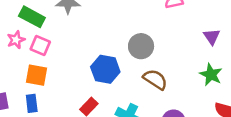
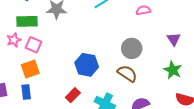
green rectangle: (32, 17) -> (27, 21), turned -30
gray circle: (141, 46) -> (132, 48), moved
orange square: (36, 75) -> (30, 69), turned -30

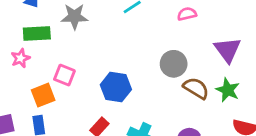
purple triangle: (174, 39) -> (228, 50), size x1.5
pink square: (34, 45) -> (64, 75), moved
brown semicircle: (127, 74) -> (196, 88), moved

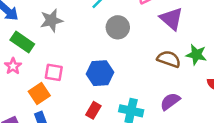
green rectangle: (37, 34) -> (22, 42), turned 50
purple triangle: (228, 50) -> (171, 19), moved
gray circle: (174, 64) -> (118, 27), moved

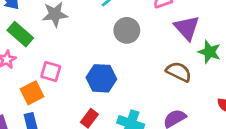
green star: (196, 55) -> (209, 52), moved

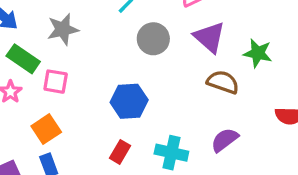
purple triangle: (187, 28) -> (209, 37), moved
pink square: (51, 72) -> (56, 82), moved

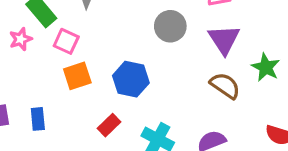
orange square: (46, 129) -> (77, 76), moved

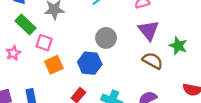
gray circle: (170, 26) -> (106, 38), moved
pink star: (21, 39) -> (13, 53), moved

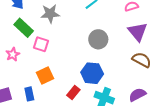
blue hexagon: (90, 63) -> (92, 73), moved
orange square: (54, 65) -> (45, 75), moved

